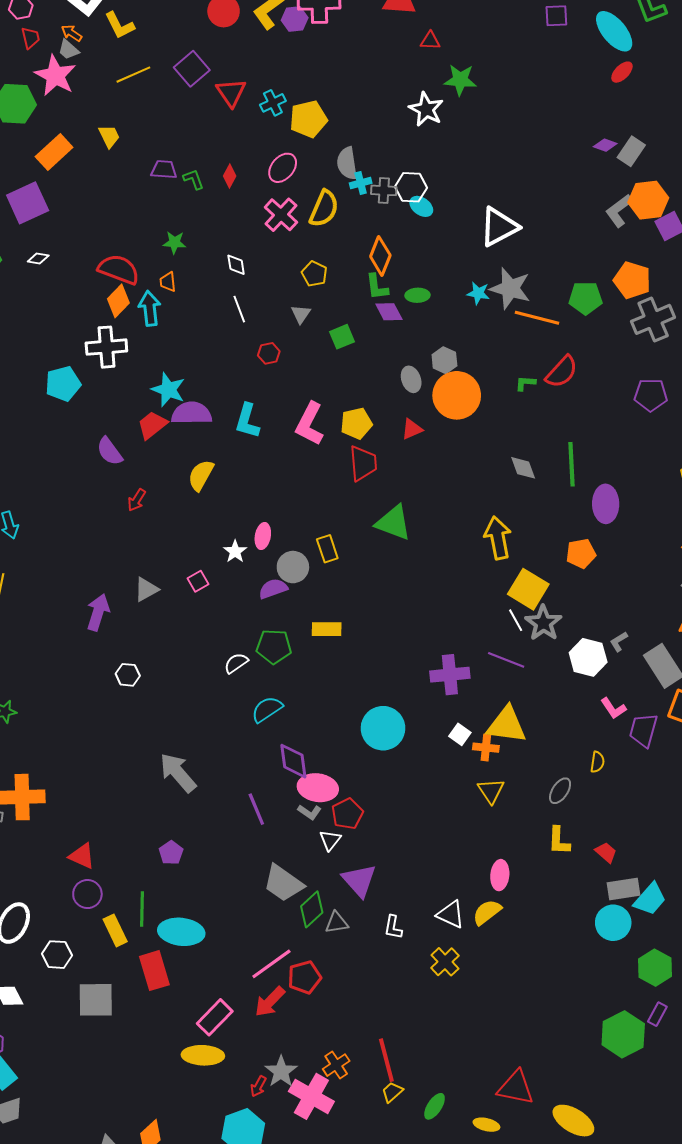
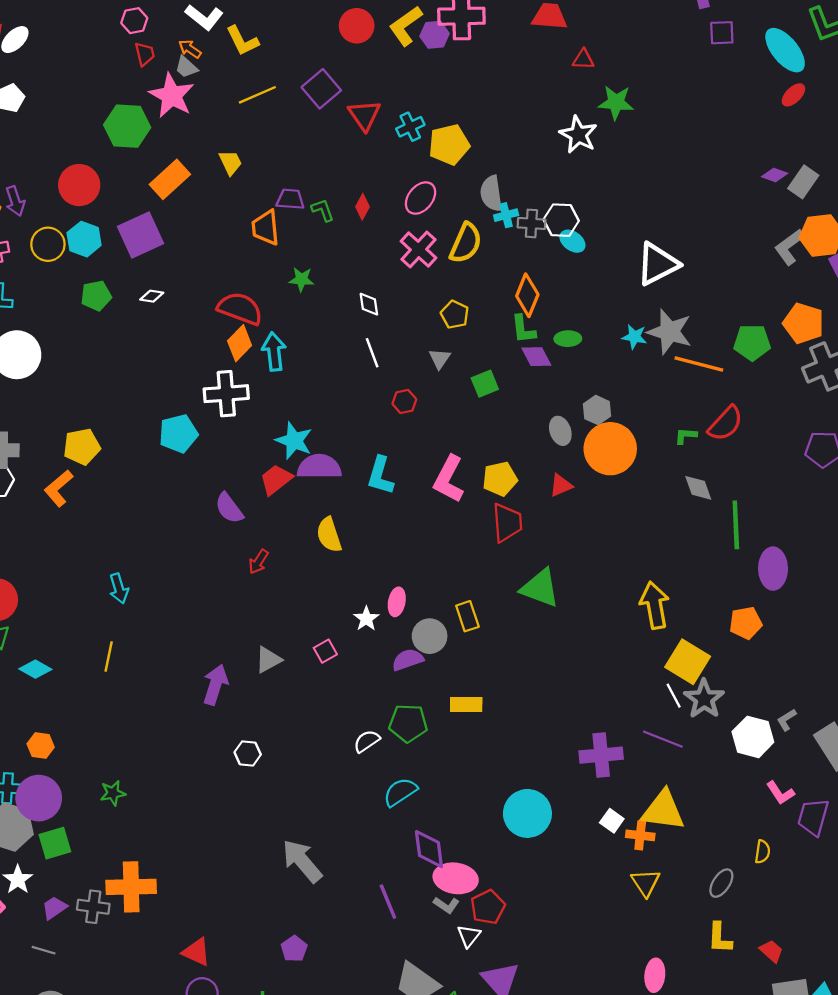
orange trapezoid: (168, 282) -> (266, 228), moved, size x1.6
gray diamond: (523, 468) -> (698, 488), moved
yellow semicircle: (201, 475) -> (329, 535), turned -48

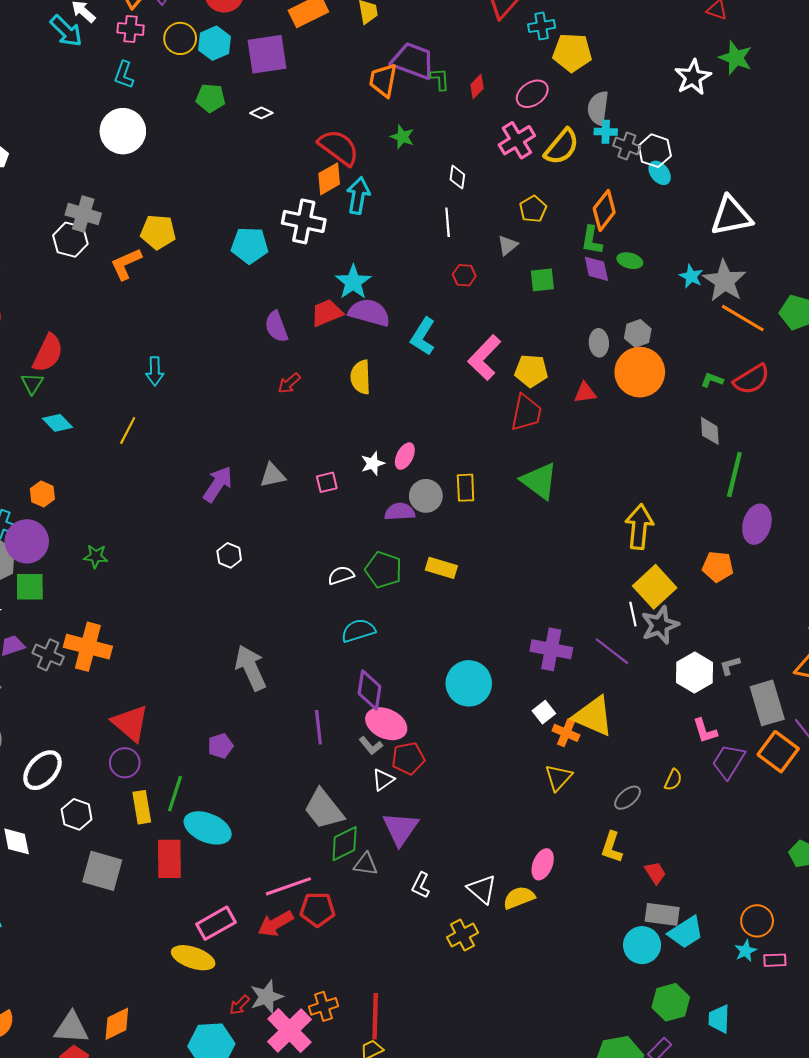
purple trapezoid: (290, 199) -> (413, 61), size x1.6
red triangle: (196, 952) -> (130, 723), size x1.4

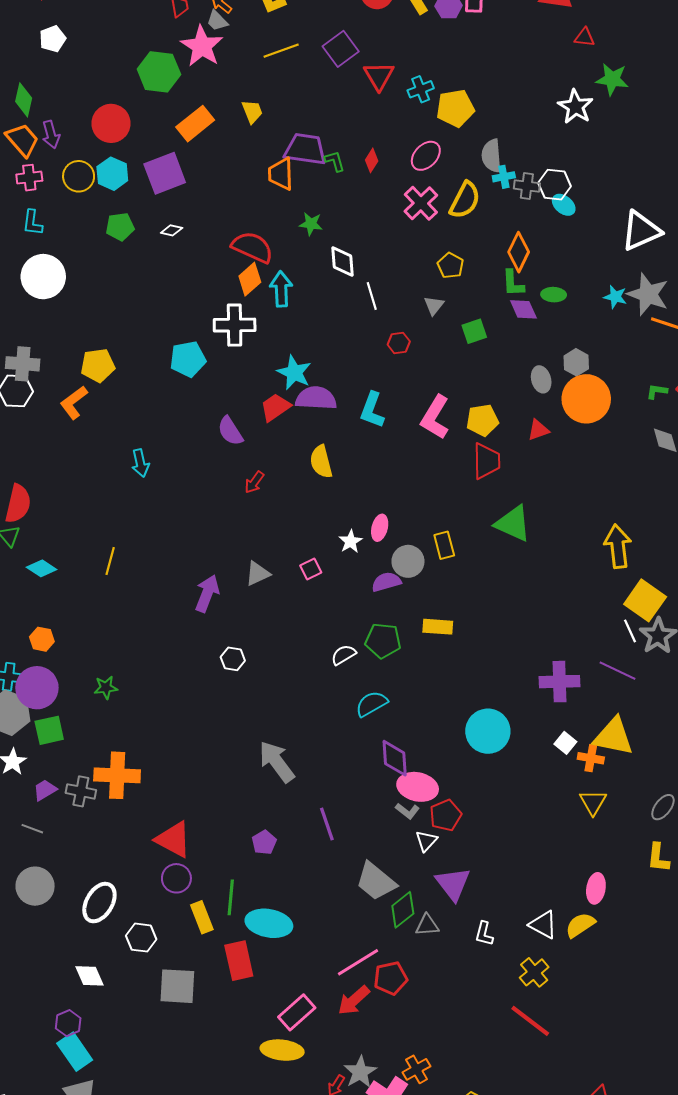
white diamond: (457, 177) -> (342, 261), moved, size x1.4
cyan arrow: (155, 371) -> (140, 463), moved
purple line: (318, 727) -> (327, 824), moved
red line: (375, 1016) -> (530, 1021), moved, turned -42

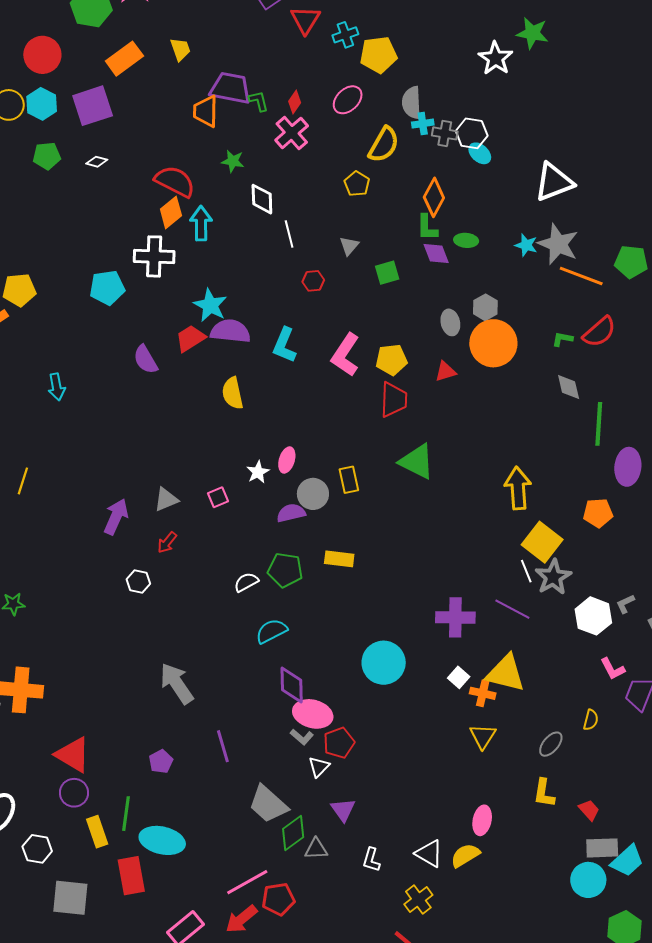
pink cross: (421, 203) -> (292, 133), moved
yellow pentagon: (451, 266) -> (357, 184), moved
red arrow: (254, 482) -> (167, 542), moved
purple triangle: (453, 884) -> (343, 810), size x0.7

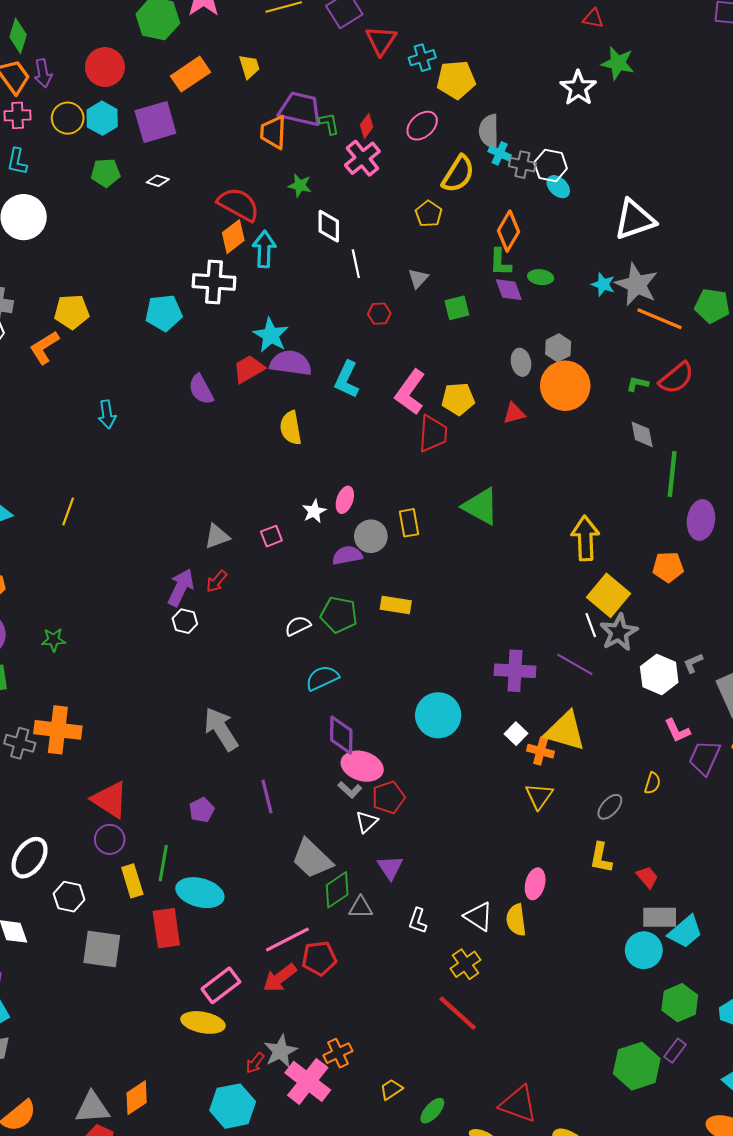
cyan cross: (423, 124) -> (500, 153), turned 30
red trapezoid: (394, 400) -> (433, 434), moved
purple arrow: (116, 517) -> (181, 587), moved
yellow semicircle: (465, 855) -> (516, 920), turned -68

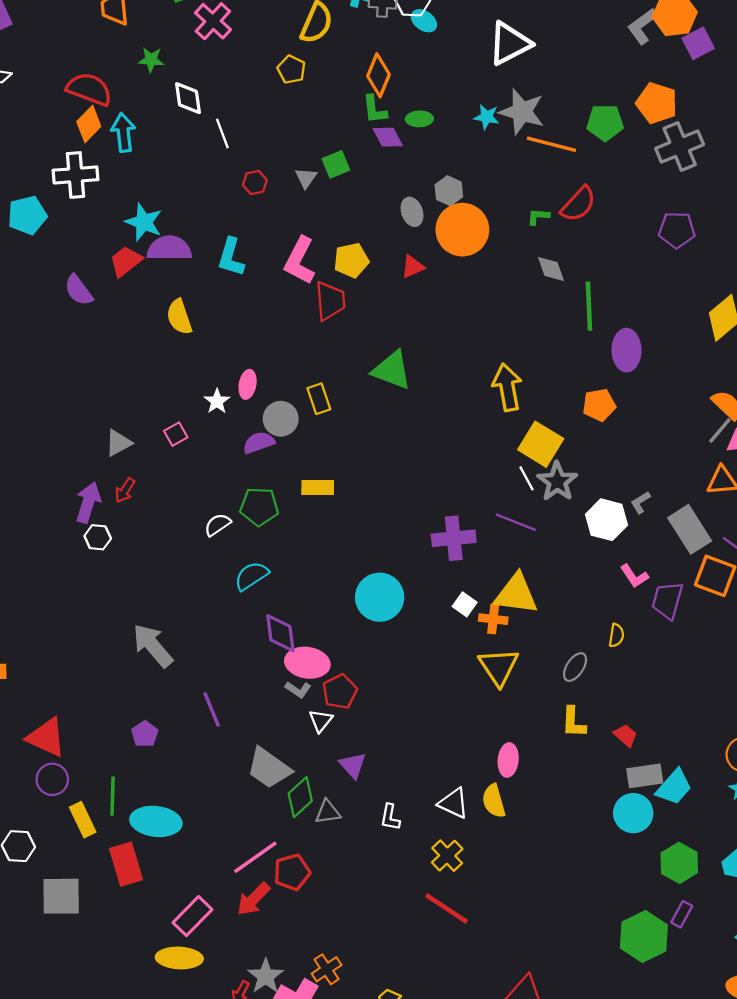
gray triangle: (418, 278) -> (306, 178), moved
yellow triangle: (539, 796) -> (499, 667), size x1.4

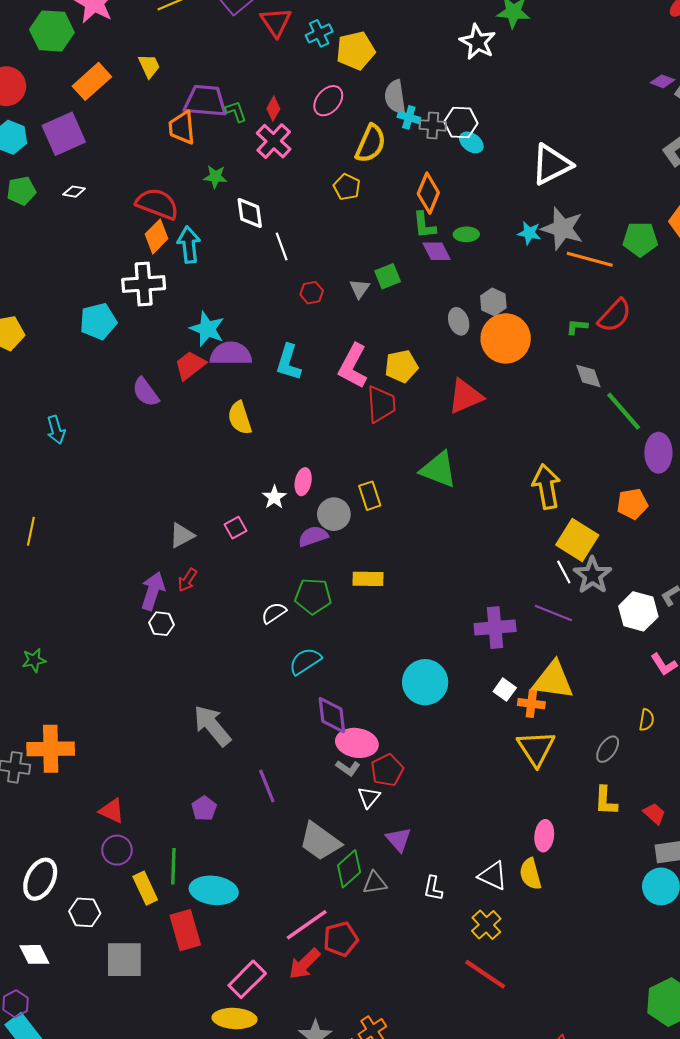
red triangle: (413, 267) -> (465, 396), moved, size x1.6
green line: (589, 306) -> (624, 411), turned -39
red triangle: (46, 737) -> (112, 811), size x0.7

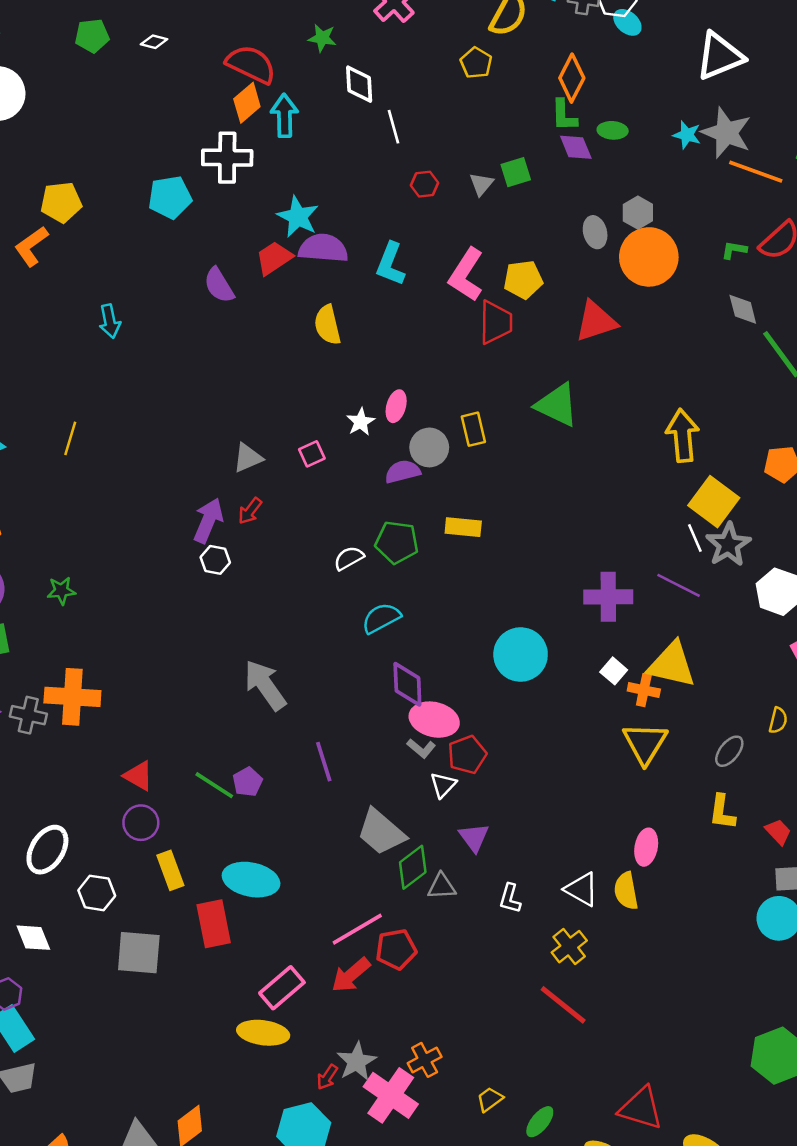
green line: (173, 866) -> (214, 785), moved, turned -64

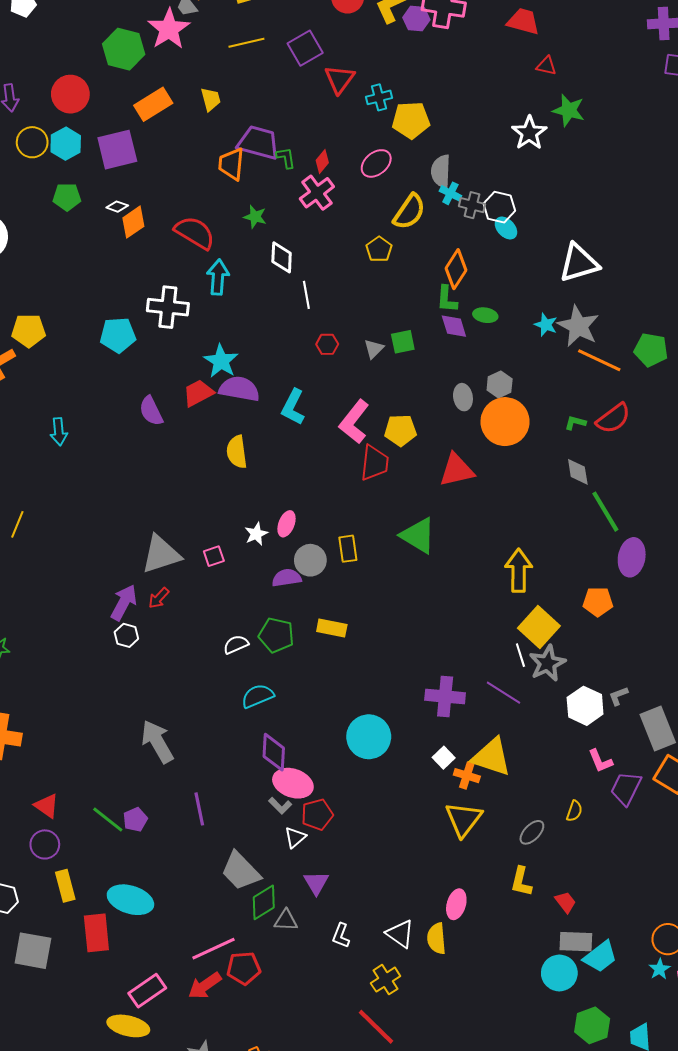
orange diamond: (247, 103) -> (133, 222), moved
gray triangle: (248, 458) -> (161, 554), size x1.6

